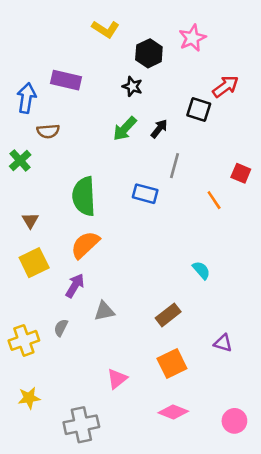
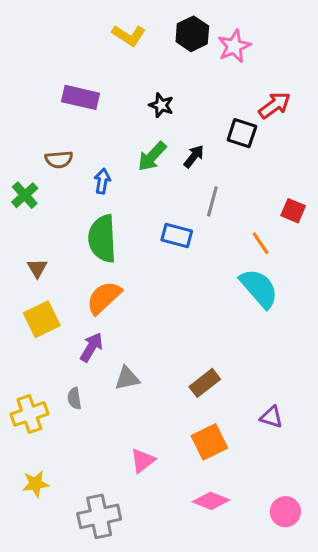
black hexagon: (149, 53) -> (192, 34), moved
blue arrow: (26, 98) -> (102, 181), moved, size x0.7
cyan semicircle: (201, 270) -> (259, 288), moved, size x1.8
gray semicircle: (61, 328) -> (74, 398), turned -36

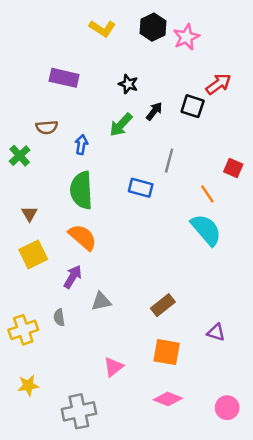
black arrow: (194, 156) -> (154, 111), moved
orange semicircle: (104, 298) -> (83, 237), turned 84
orange square: (209, 442) -> (167, 352), turned 36

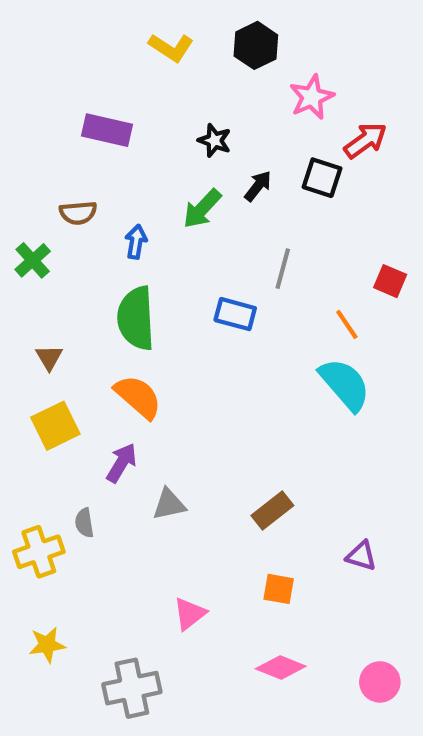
pink star: (186, 37) -> (312, 97), moved
gray semicircle: (59, 317) -> (84, 523), moved
orange square: (167, 352) -> (279, 589), size x0.7

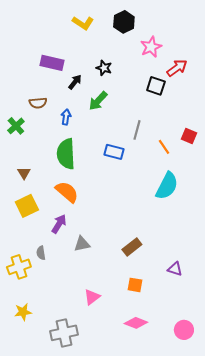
black arrow: (258, 186) -> (75, 82), moved
orange line: (347, 324) -> (164, 147), moved
cyan semicircle: (345, 384) -> (167, 186), turned 68

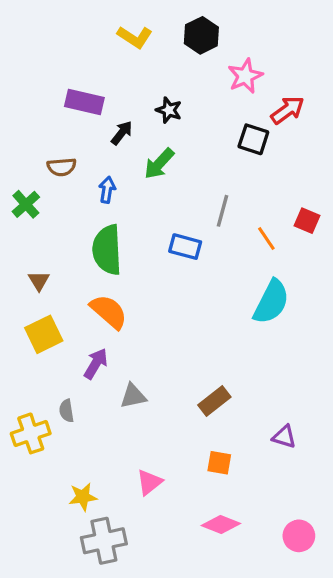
yellow star: (23, 312) -> (83, 497), moved

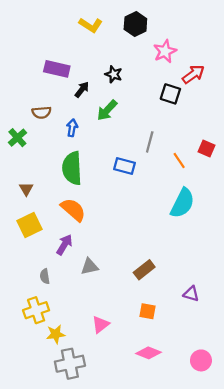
yellow cross: (31, 433) -> (36, 310), moved

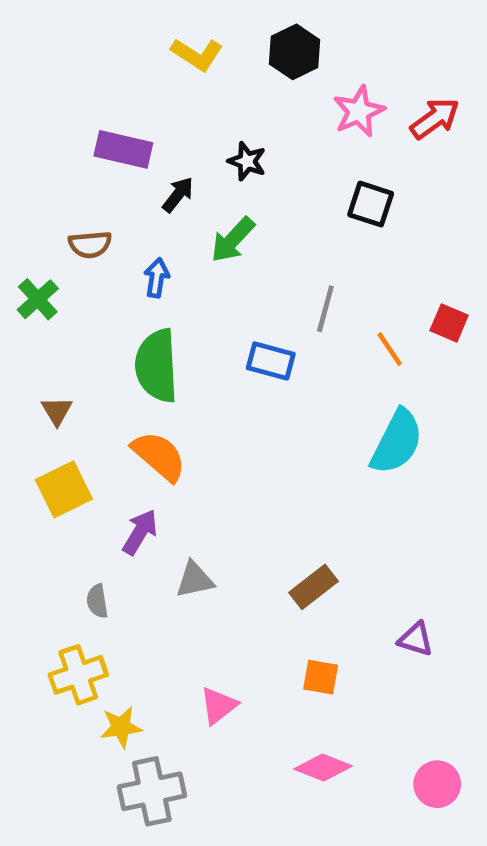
red arrow: (193, 74) -> (435, 118), moved

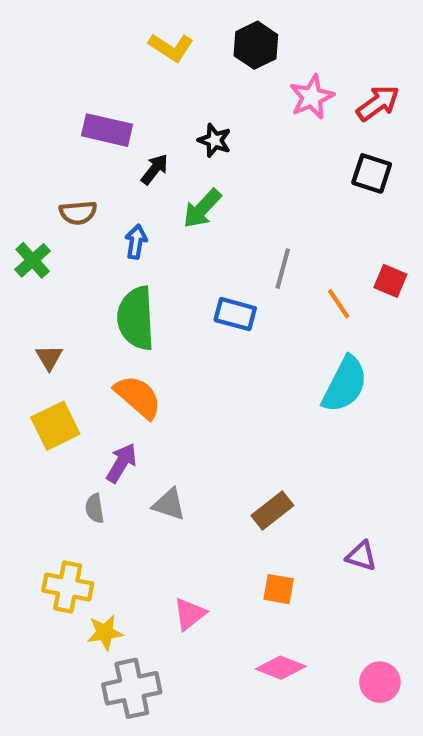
black square: (371, 204) -> (372, 173), moved
gray triangle: (195, 580) -> (169, 504), turned 30
gray semicircle: (97, 601) -> (95, 508), moved
yellow cross: (78, 675) -> (68, 587), turned 30

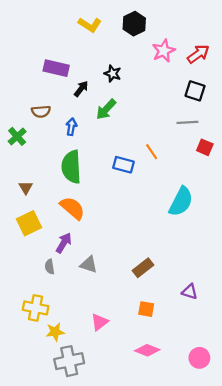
gray line: (283, 269) -> (187, 122), moved, turned 72
orange line: (339, 304) -> (152, 152), moved

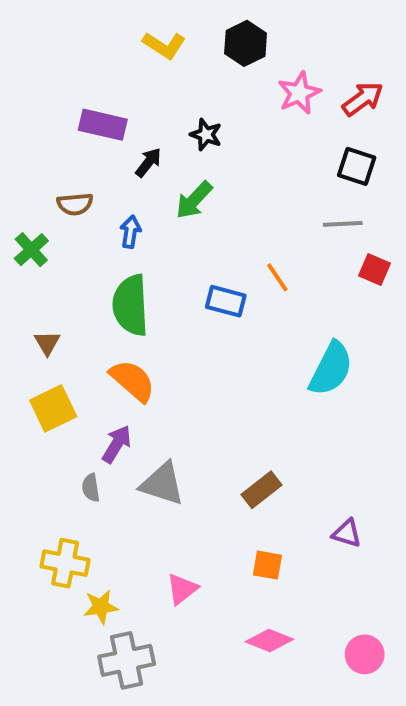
gray triangle: (89, 265) -> (162, 484), size x1.4

